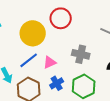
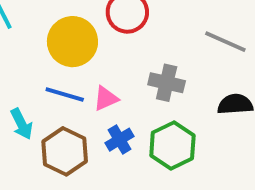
blue line: (29, 60) -> (65, 95), turned 54

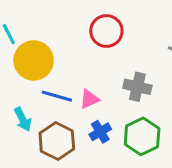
yellow circle: (72, 42) -> (34, 60), moved

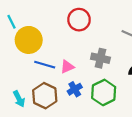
cyan arrow: (23, 119) -> (19, 99), moved

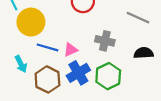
blue cross: (75, 89) -> (78, 73), size x1.5
cyan arrow: (19, 99) -> (21, 64), moved

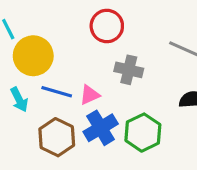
gray cross: (105, 41) -> (129, 70), moved
cyan arrow: (21, 64) -> (19, 100), moved

